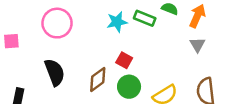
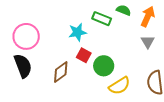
cyan star: (117, 22) -> (77, 32), moved
pink circle: (57, 23) -> (26, 36), moved
green circle: (129, 87) -> (104, 66), moved

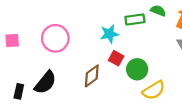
green rectangle: (102, 19) -> (135, 19), turned -30
black semicircle: (23, 66) -> (45, 83), moved, turned 60

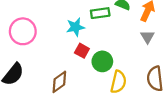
brown diamond: (92, 76) -> (59, 82), moved
yellow semicircle: (154, 90) -> (118, 82), turned -45

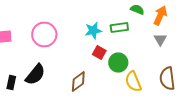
green rectangle: (100, 13) -> (119, 28), moved
yellow semicircle: (118, 82) -> (133, 82), turned 145

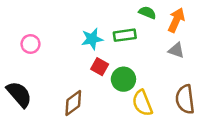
pink circle: (44, 34) -> (30, 44), size x0.6
gray triangle: (160, 40) -> (176, 50), turned -40
black semicircle: (35, 74) -> (19, 94), turned -80

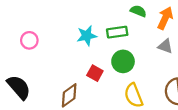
red square: (100, 67) -> (95, 73), moved
green circle: (123, 79) -> (123, 61), moved

